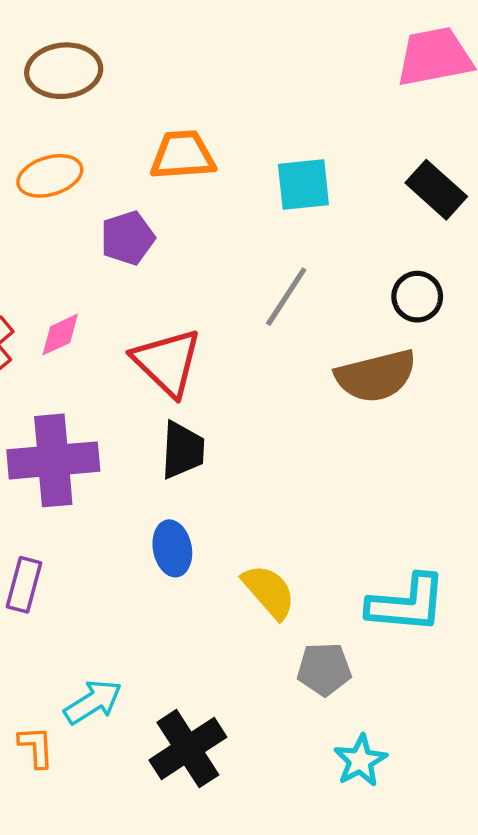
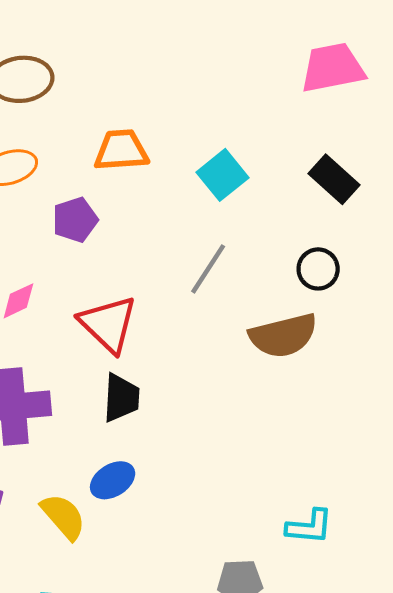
cyan square: (303, 185) -> (223, 175), turned -33
blue ellipse: (172, 548) -> (113, 480), turned 69
yellow semicircle: (269, 592) -> (63, 517), moved
cyan L-shape: (407, 604) -> (309, 527), size x0.7

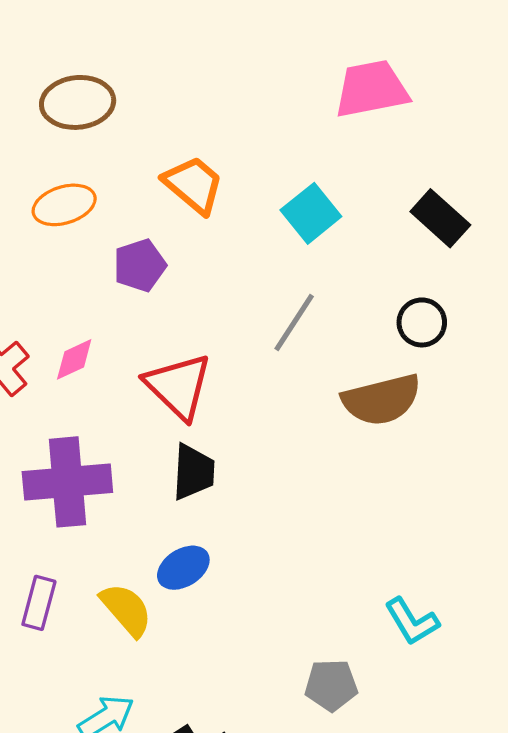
pink trapezoid: (333, 68) -> (371, 89), moved
orange trapezoid: (121, 150) -> (193, 185), turned 44
cyan L-shape: (309, 527) -> (412, 621), turned 54

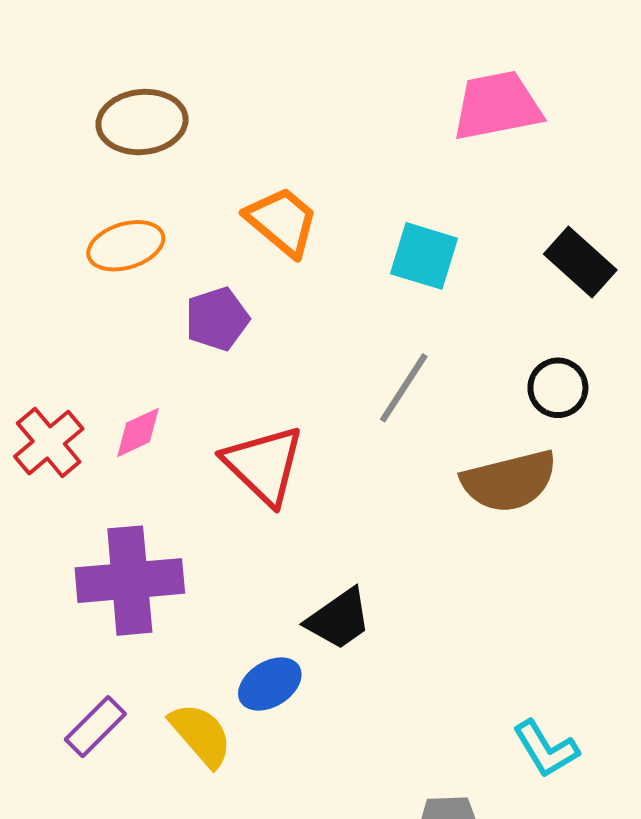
cyan square: (311, 213) -> (424, 256), turned -34
black trapezoid: (193, 472) -> (339, 619), moved, turned 52
purple rectangle: (39, 603) -> (95, 727), turned 30

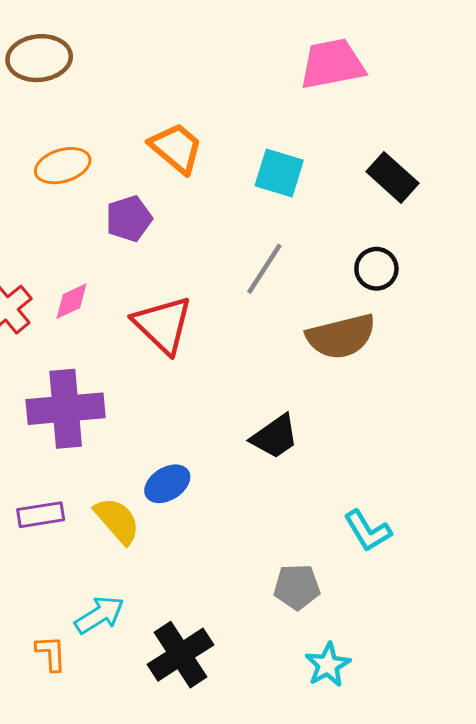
brown ellipse: (142, 122) -> (39, 58), moved
black trapezoid: (339, 619) -> (275, 437), moved
purple rectangle: (95, 727) -> (41, 515), turned 36

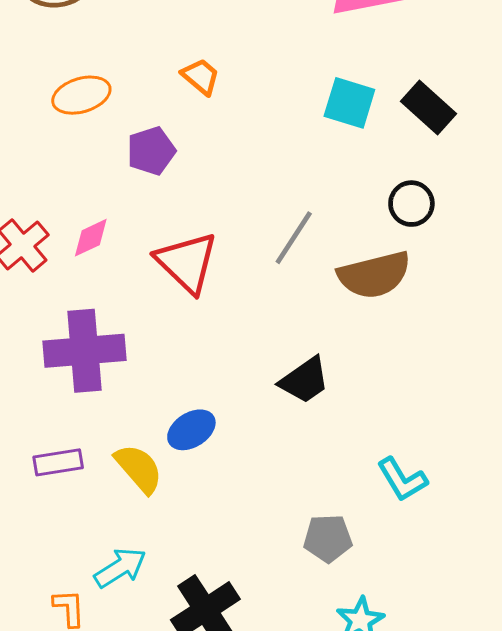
orange trapezoid: (176, 148) -> (201, 77), size x0.7
cyan square: (279, 173) -> (349, 103), moved
gray line: (264, 269) -> (294, 238), moved

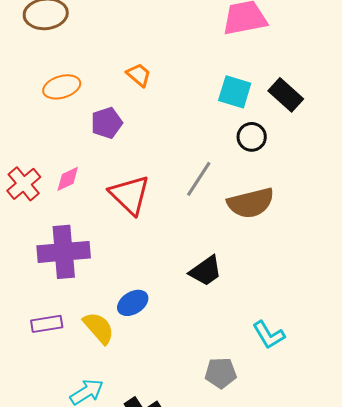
black circle: (411, 204) -> (252, 137), moved

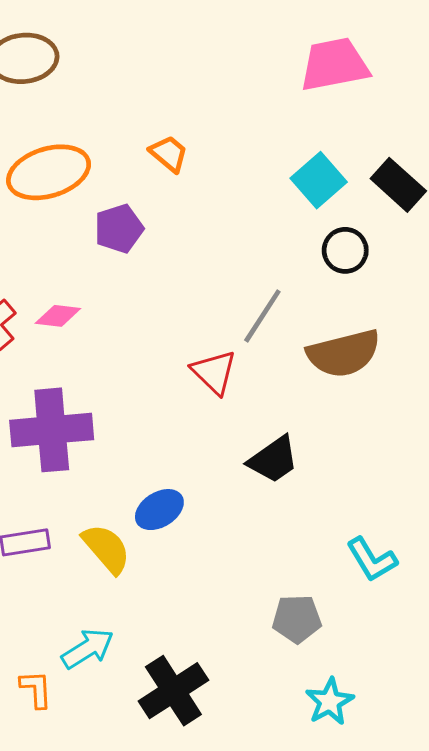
orange ellipse: (62, 87) -> (49, 172), size x1.4
cyan square: (235, 92) -> (319, 180), turned 32
pink diamond: (68, 179) -> (58, 316), turned 32
red triangle: (130, 195) -> (214, 372), moved, size x0.7

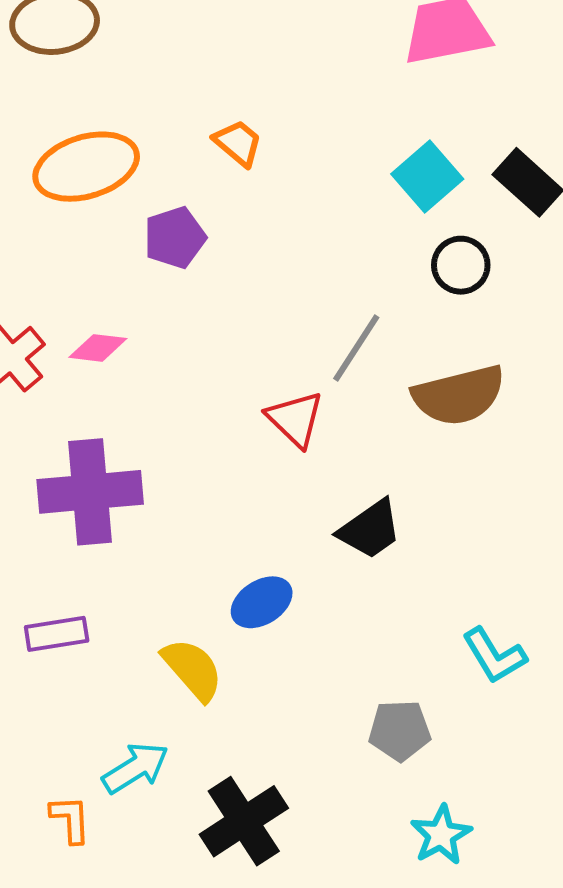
blue ellipse: (159, 510) -> (262, 602), moved
yellow semicircle: (106, 549) -> (193, 669), moved

